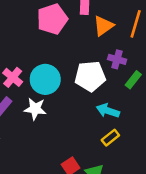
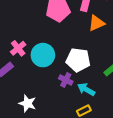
purple cross: (117, 59) -> (66, 80), moved
white star: (35, 109) -> (27, 103), moved

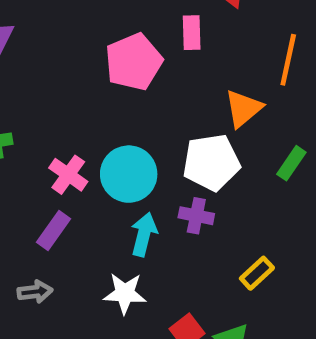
orange triangle: (96, 23) -> (243, 108), moved
cyan arrow: (86, 89) -> (144, 234), moved, turned 90

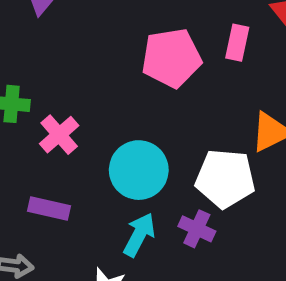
pink cross: (68, 175) -> (59, 135), moved
purple rectangle: (54, 230) -> (49, 209), turned 54

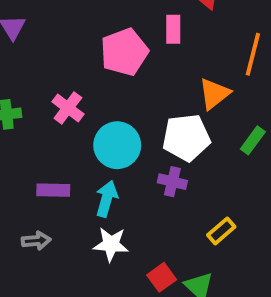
pink cross: (59, 135) -> (68, 108), moved
cyan arrow: (139, 235) -> (107, 199), moved

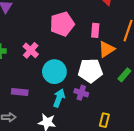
pink rectangle: (173, 29) -> (95, 30), moved
cyan arrow: (107, 199) -> (59, 98), moved
yellow rectangle: (221, 231) -> (104, 120), turned -40

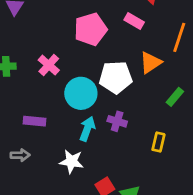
pink rectangle: (95, 30) -> (134, 21), moved, turned -64
white pentagon: (90, 71) -> (116, 77), moved
yellow rectangle: (104, 120) -> (158, 142), moved

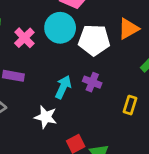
pink cross: (49, 65) -> (24, 38), moved
cyan circle: (81, 93) -> (60, 28), moved

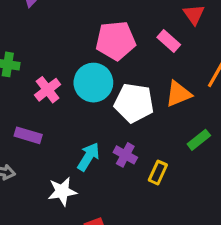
yellow rectangle: (130, 105) -> (158, 173), moved
white star: (46, 117) -> (62, 191), turned -30

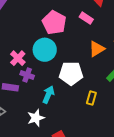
pink pentagon: (116, 41) -> (54, 23), turned -30
white pentagon: (134, 103) -> (71, 73), moved
purple cross: (125, 155) -> (27, 75), moved

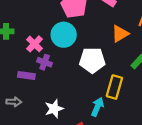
cyan arrow: (48, 95) -> (97, 107), moved
yellow rectangle: (91, 98) -> (114, 87), size x1.5

